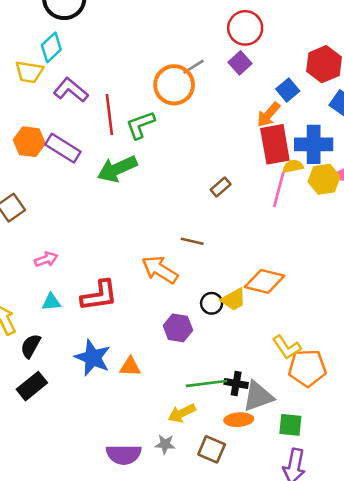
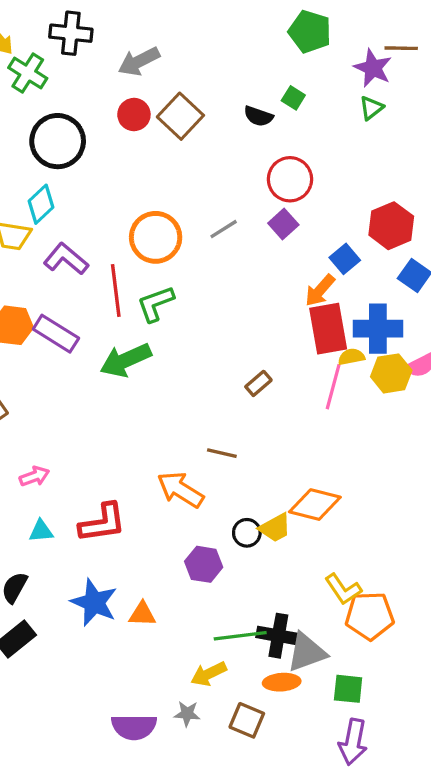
orange circle: (174, 85) -> (156, 237), moved
black cross: (236, 383) -> (278, 636), size x1.4

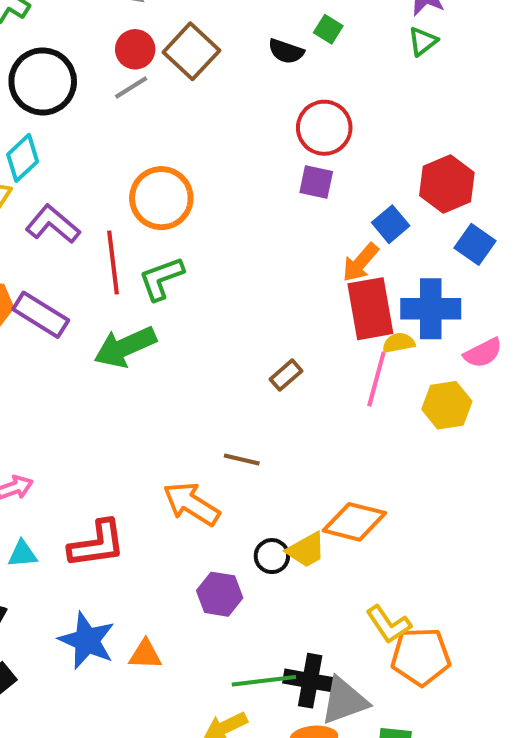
purple square: (283, 224) -> (316, 182), turned -36
gray line: (224, 229) -> (131, 88), moved
yellow hexagon: (391, 373) -> (447, 405), moved

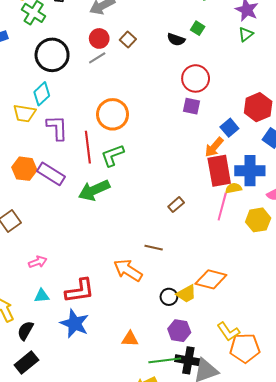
brown square: (191, 51) -> (128, 40), size x0.6
purple L-shape: (53, 224) -> (57, 128), turned 48
purple hexagon: (220, 594) -> (179, 331), moved
blue star: (87, 640) -> (75, 323), moved
orange triangle: (145, 655) -> (130, 339), moved

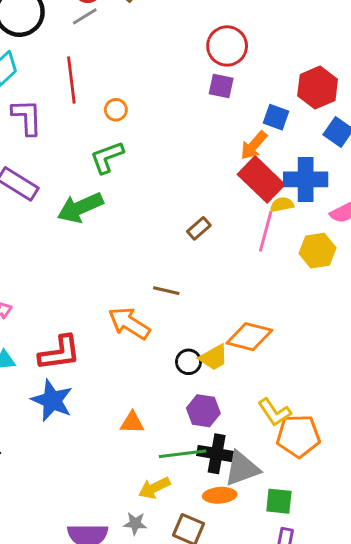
orange circle: (113, 114) -> (116, 110), moved, size x0.5
blue square: (229, 128) -> (276, 117), turned -30
red line: (88, 147) -> (71, 80), moved
red rectangle: (219, 171) -> (261, 179), turned -36

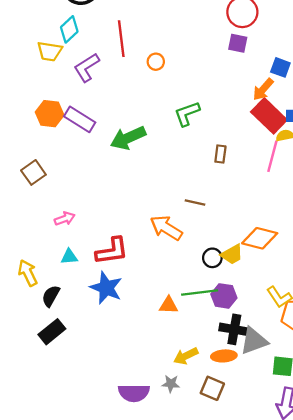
purple L-shape: (27, 117) -> (87, 67), turned -120
green L-shape: (107, 157) -> (187, 114), moved
brown rectangle: (199, 228) -> (220, 154), turned -42
green line: (183, 454) -> (200, 292), moved
orange ellipse: (220, 495) -> (224, 356), moved

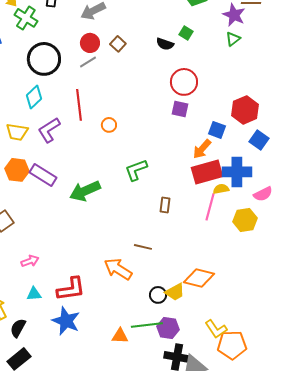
yellow trapezoid: (50, 51) -> (17, 132), moved
red rectangle: (269, 116) -> (207, 172), turned -60

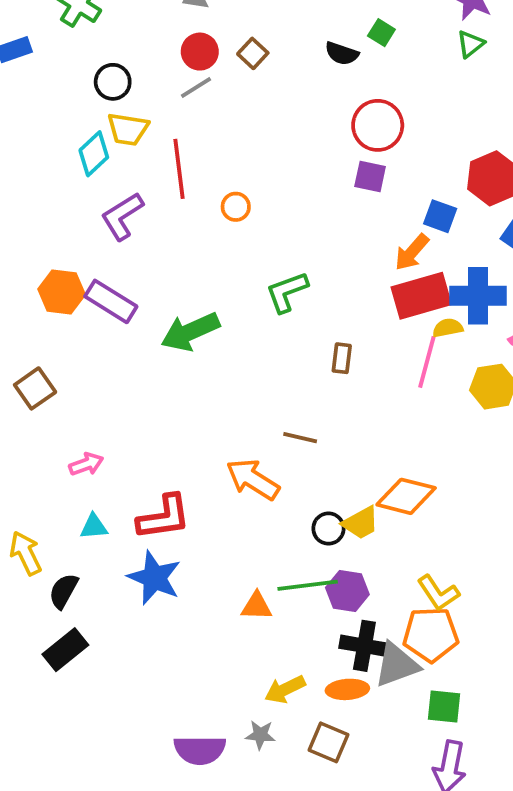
black circle: (44, 59) -> (113, 82), size x0.6
yellow trapezoid: (17, 132) -> (128, 129), moved
orange pentagon: (232, 345) -> (431, 635), moved

